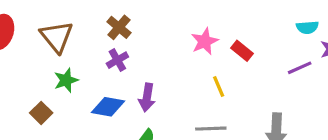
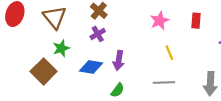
red rectangle: (242, 51) -> (196, 21), moved, turned 56
brown square: (41, 113) -> (44, 71), size x1.6

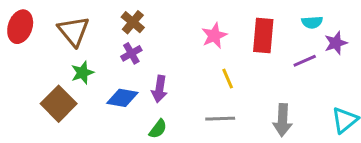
red rectangle: (196, 21) -> (263, 36), size x1.6

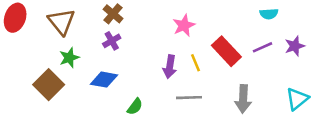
red rectangle: (263, 36) -> (226, 51), moved, turned -48
purple star: (336, 43) -> (295, 46), moved
purple arrow: (159, 89) -> (170, 67), moved

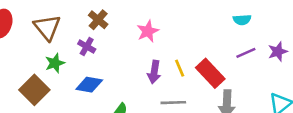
cyan semicircle: (269, 14) -> (242, 20), moved
pink star: (184, 25) -> (148, 31), moved
purple cross: (112, 41) -> (87, 47), moved, turned -30
red rectangle: (226, 51) -> (210, 73), moved

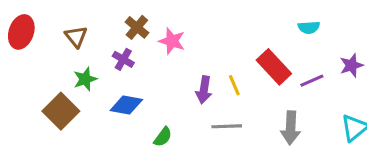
brown triangle: (47, 27) -> (76, 37), size x0.7
pink star: (148, 31) -> (172, 41), moved, turned -30
purple line: (246, 53) -> (312, 81), moved
red rectangle: (210, 73) -> (274, 67), moved

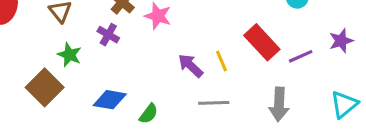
green star: (85, 79) -> (69, 55), turned -30
purple arrow: (204, 90) -> (191, 66), turned 124
blue diamond: (126, 105) -> (110, 100), moved

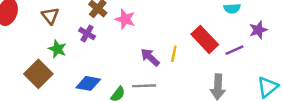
purple star: (341, 41) -> (258, 30), moved
yellow line: (222, 61) -> (174, 54), turned 35
gray line: (214, 103) -> (144, 86), moved

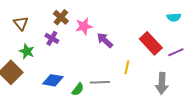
pink star: (125, 19) -> (84, 26), turned -30
yellow line: (174, 54) -> (127, 67), moved
purple arrow: (150, 57) -> (105, 40), moved

